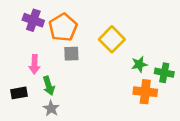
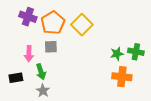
yellow square: (112, 39) -> (82, 25), moved
gray square: (71, 54) -> (51, 47), moved
green cross: (164, 73) -> (136, 52), moved

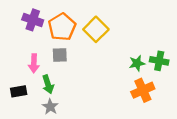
orange cross: (122, 77) -> (143, 90), turned -30

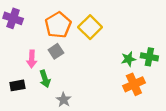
purple cross: (33, 20) -> (13, 18), moved
gray square: (60, 55) -> (56, 51), turned -32
gray star: (50, 107) -> (64, 100), moved

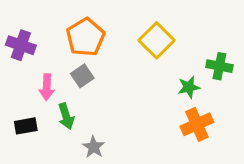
purple cross: (13, 18) -> (21, 45), moved
yellow square: (90, 27) -> (157, 40), moved
green cross: (149, 57) -> (219, 66), moved

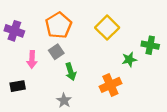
green arrow: (66, 116) -> (71, 72), moved
orange cross: (197, 124) -> (110, 85), moved

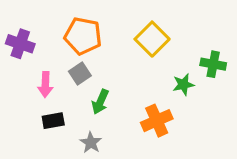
orange pentagon: (59, 25) -> (83, 36), turned -30
green arrow: (71, 72) -> (100, 102), turned 42
black rectangle: (18, 86) -> (53, 121), moved

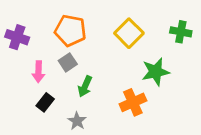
green cross: (213, 64) -> (181, 32), moved
green star: (183, 85) -> (156, 72), size x1.5
black rectangle: (53, 121) -> (45, 102), turned -42

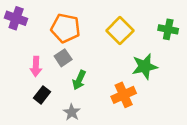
purple cross: (17, 37) -> (16, 18), moved

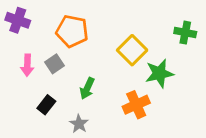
yellow square: (120, 31) -> (132, 50), moved
gray square: (63, 58) -> (54, 64), moved
pink arrow: (36, 66) -> (27, 65), moved

